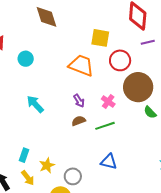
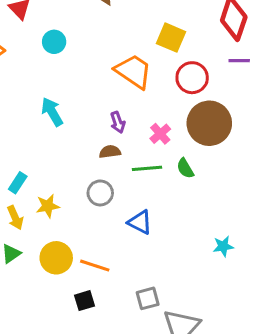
green semicircle: (150, 112) -> (185, 168), moved
gray circle: (73, 176) -> (100, 193), moved

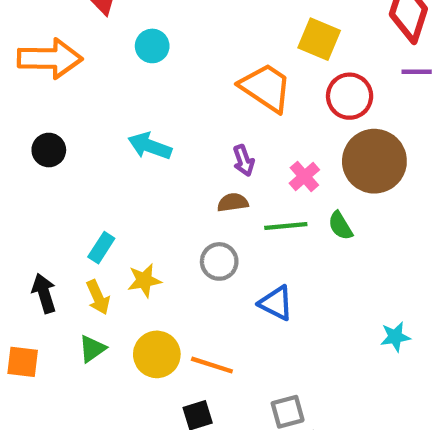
cyan arrow: (52, 112) -> (150, 146), turned -40

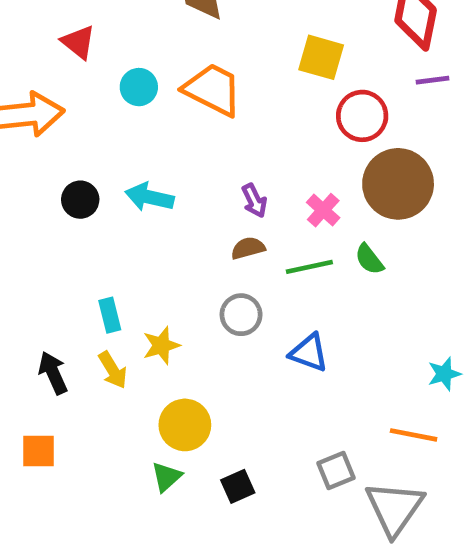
orange trapezoid: (266, 88) -> (213, 89), moved
black circle: (49, 150) -> (80, 200), moved
cyan rectangle: (101, 248) -> (110, 315), turned -40
green triangle: (92, 349) -> (166, 477), moved
orange line: (212, 365) -> (414, 435), moved

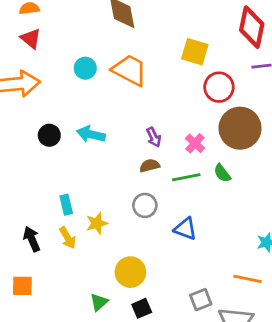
red triangle: (78, 42) -> (31, 38), moved
yellow circle: (185, 425) -> (130, 272), moved

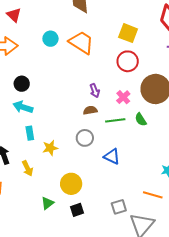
red circle: (219, 87) -> (128, 61), moved
cyan arrow: (91, 134) -> (23, 107), moved
yellow arrow: (68, 238) -> (27, 168), moved

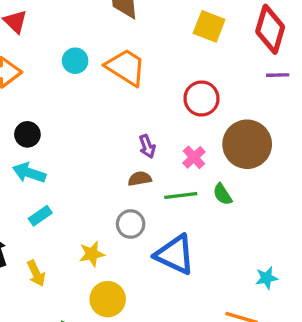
yellow square: (128, 33) -> (209, 26), moved
cyan rectangle: (30, 133) -> (40, 216), turned 64
yellow star: (50, 148) -> (92, 254), moved
blue triangle: (112, 156) -> (175, 255), size x1.5

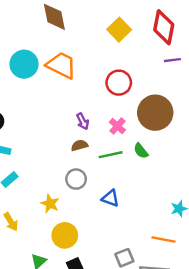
yellow square: (209, 26) -> (119, 30), turned 30
cyan circle: (75, 61) -> (24, 64), size x1.5
yellow star: (92, 254) -> (50, 204), turned -30
blue triangle: (175, 255) -> (110, 198), size x0.6

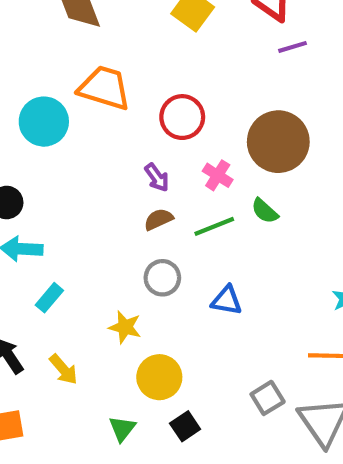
cyan circle: (24, 64) -> (44, 122), moved
red circle: (119, 83) -> (182, 117), moved

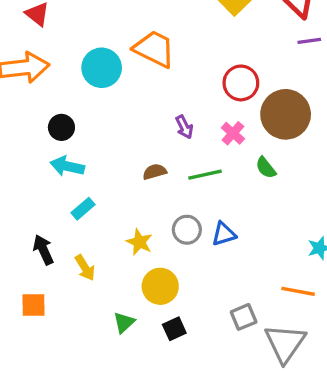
red circle: (182, 117) -> (241, 83), moved
brown semicircle: (158, 219) -> (155, 172), moved
green line: (214, 226) -> (205, 175), moved
gray circle: (162, 278) -> (187, 230), moved
blue triangle: (227, 300) -> (224, 234), turned -36

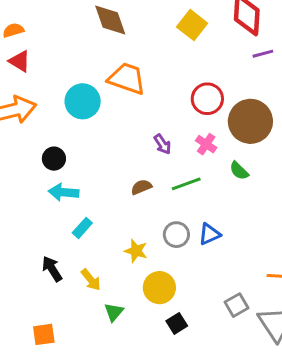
orange square: (34, 305) -> (44, 334), moved
green triangle: (124, 322) -> (114, 312), moved

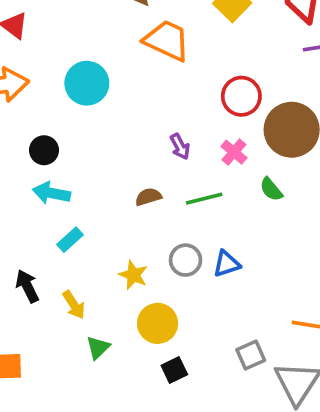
orange trapezoid: (127, 79) -> (167, 40), moved

